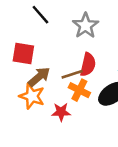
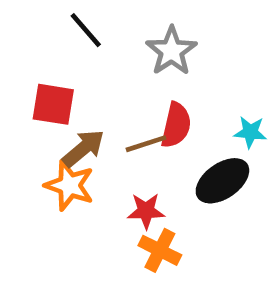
orange cross: (79, 90) -> (160, 250), moved
red star: (61, 112) -> (146, 211), moved

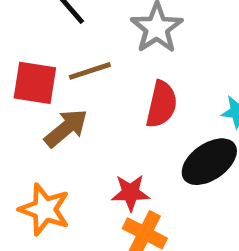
brown line: (146, 144) -> (90, 71), moved
orange star: (69, 185) -> (44, 209), moved

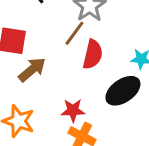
brown line: (90, 71) -> (74, 33), moved, turned -36

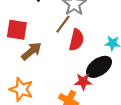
red star: (73, 110) -> (83, 82), moved

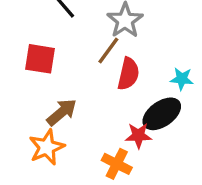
brown arrow: (31, 51) -> (62, 112), moved
orange star: (21, 89) -> (47, 147), turned 30

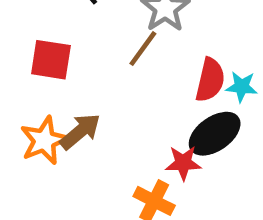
red semicircle: (128, 74) -> (210, 80), moved
orange star: (47, 147) -> (44, 140), moved

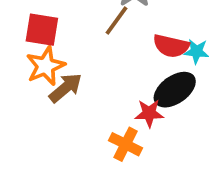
red semicircle: (210, 80) -> (171, 46), turned 90
orange star: (44, 140) -> (45, 66), moved

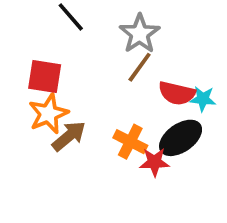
brown line: (116, 20) -> (140, 67), moved
orange cross: (126, 144) -> (130, 142), moved

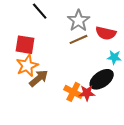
brown line: (140, 67) -> (79, 39), turned 30
red semicircle: (177, 93) -> (106, 33), moved
orange cross: (130, 142) -> (73, 92), moved

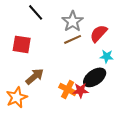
red semicircle: (106, 33) -> (99, 33), turned 120
orange star: (27, 66) -> (17, 97), moved

